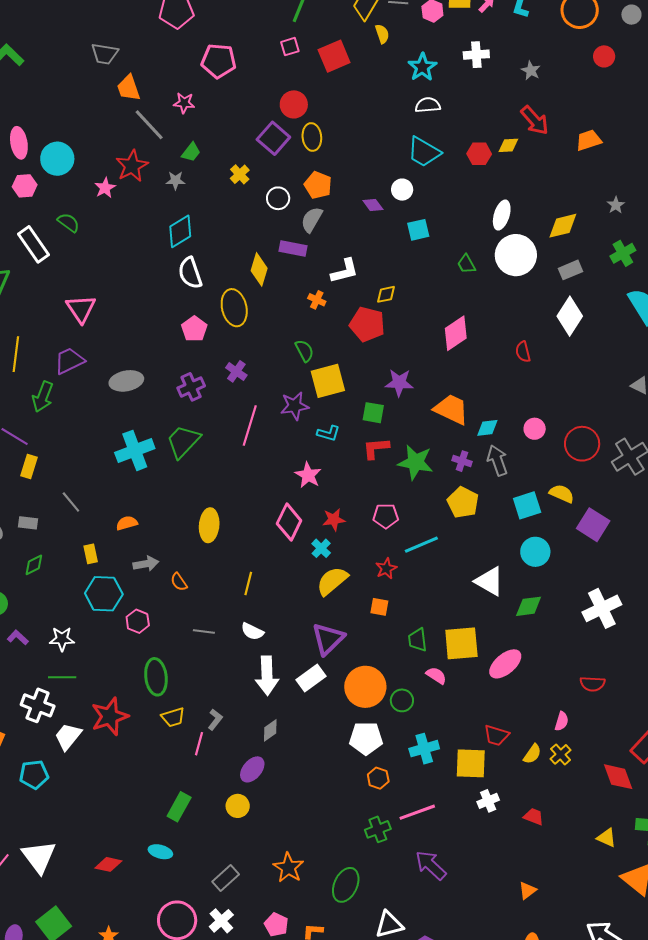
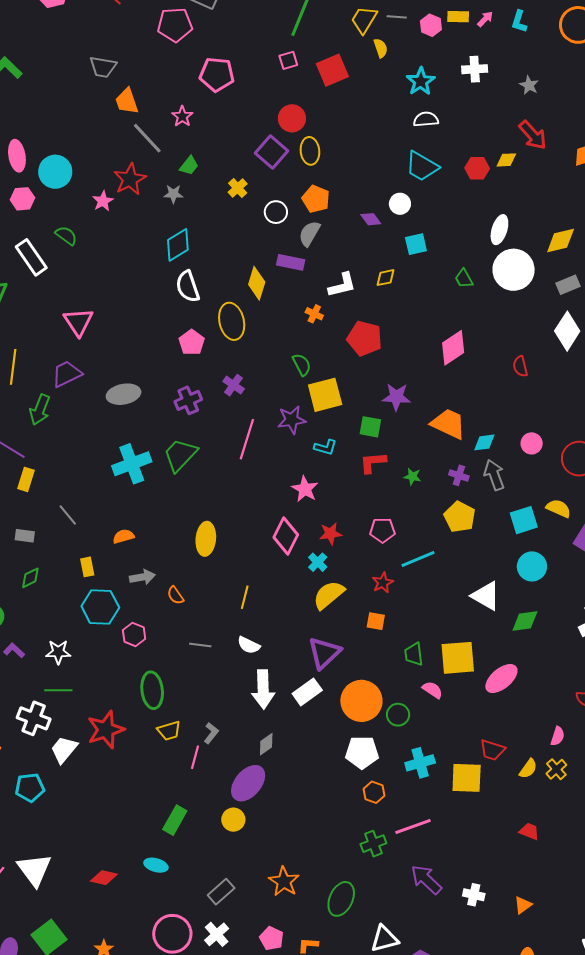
pink star: (184, 103) -> (182, 116), turned 30
yellow diamond: (386, 294) -> (385, 278), moved
green star: (415, 462) -> (412, 477), size x0.5
purple ellipse: (252, 769) -> (248, 783), size x1.4
white cross: (488, 801) -> (474, 895), moved, turned 35

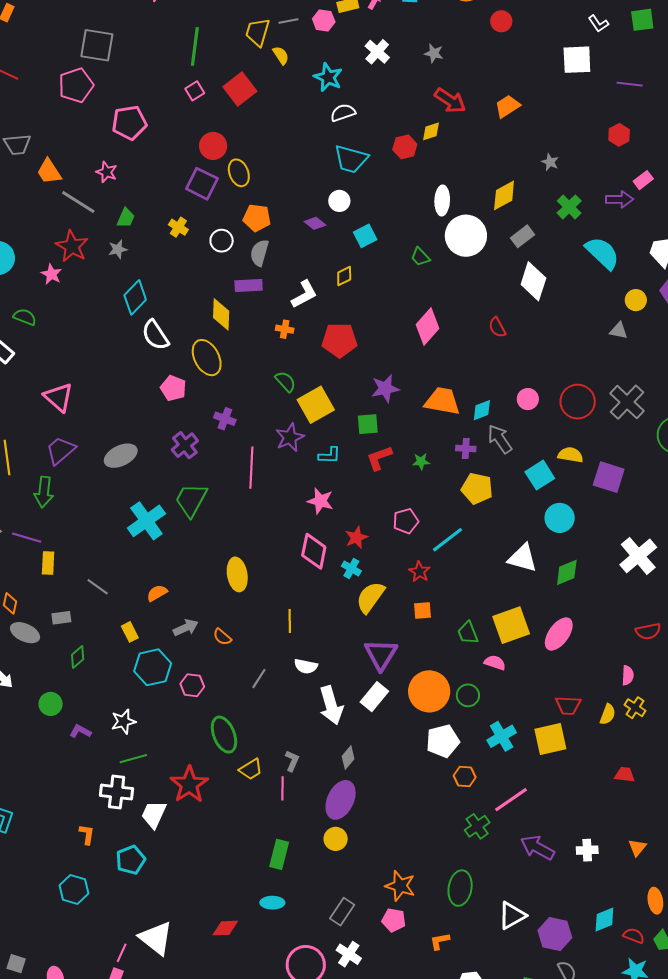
white cross: (475, 69) -> (377, 52), turned -30
gray line: (200, 645) -> (259, 678), turned -50
pink pentagon: (272, 938) -> (394, 920), moved

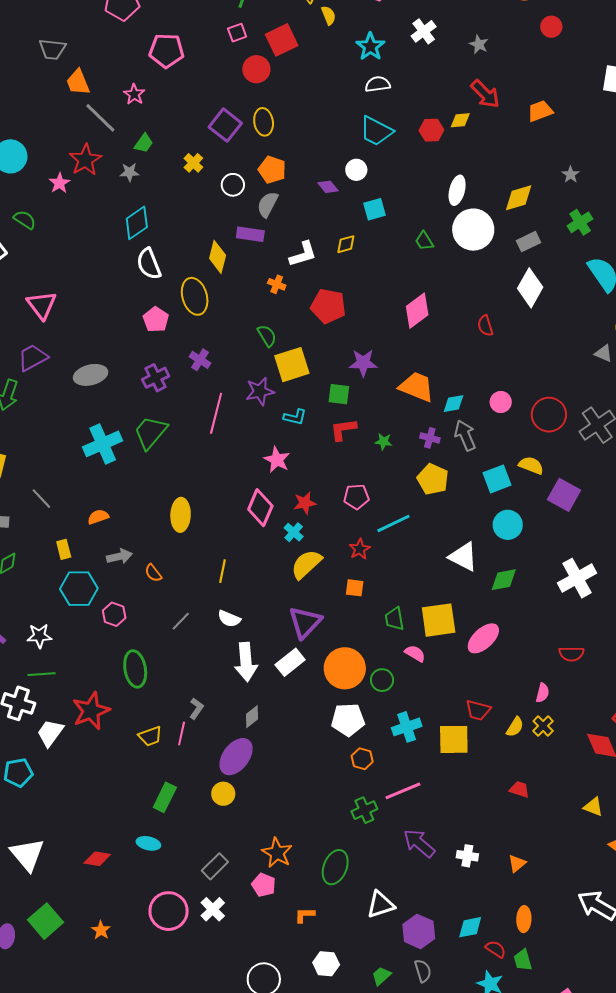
red circle: (213, 146) -> (256, 69), moved
yellow trapezoid: (251, 769) -> (150, 736), moved

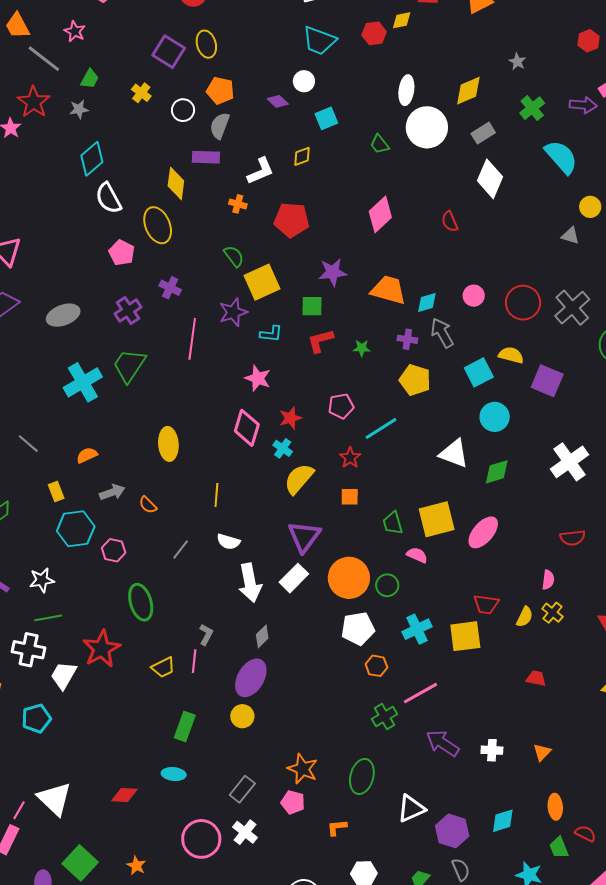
red semicircle: (496, 949) -> (585, 834), moved

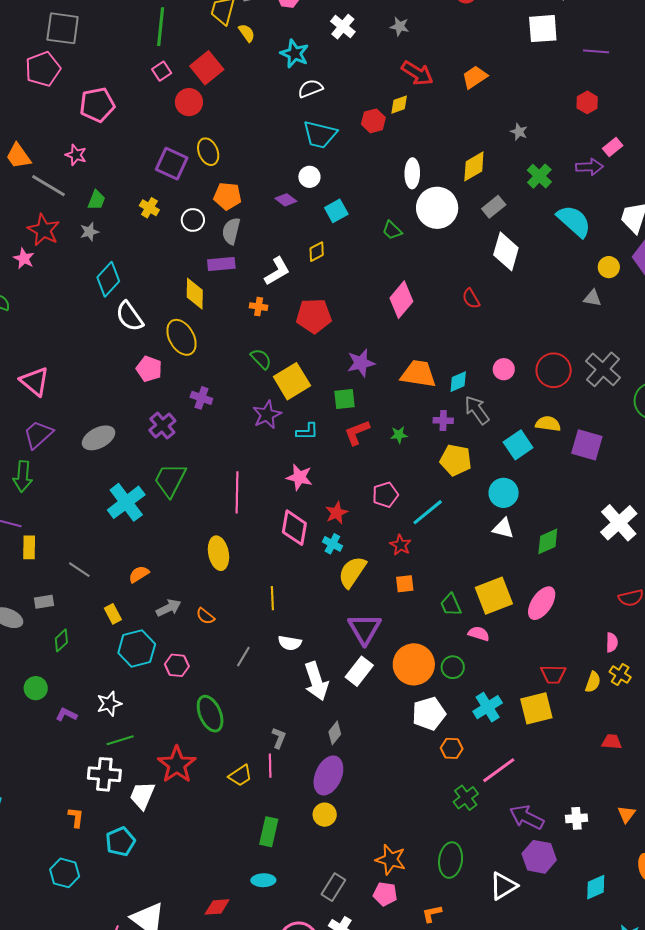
pink line: (192, 339) -> (237, 492), moved
cyan circle: (495, 417) -> (504, 493), moved
white triangle: (454, 454) -> (503, 528), size x0.7
purple hexagon: (452, 831) -> (539, 857), moved

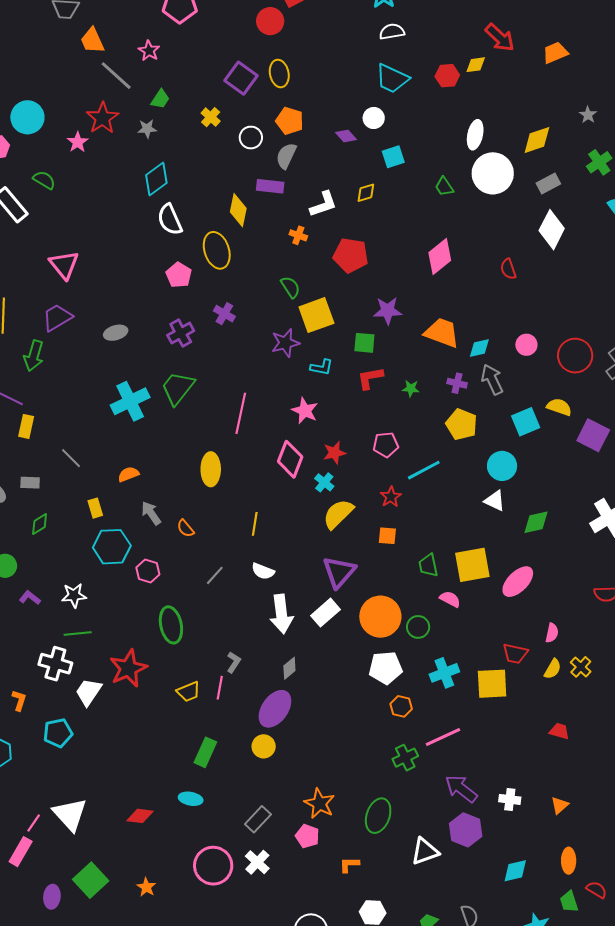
gray ellipse: (99, 438) -> (116, 333), size x0.7
gray arrow: (169, 608) -> (151, 513), turned -110
pink semicircle: (612, 642) -> (552, 633), moved

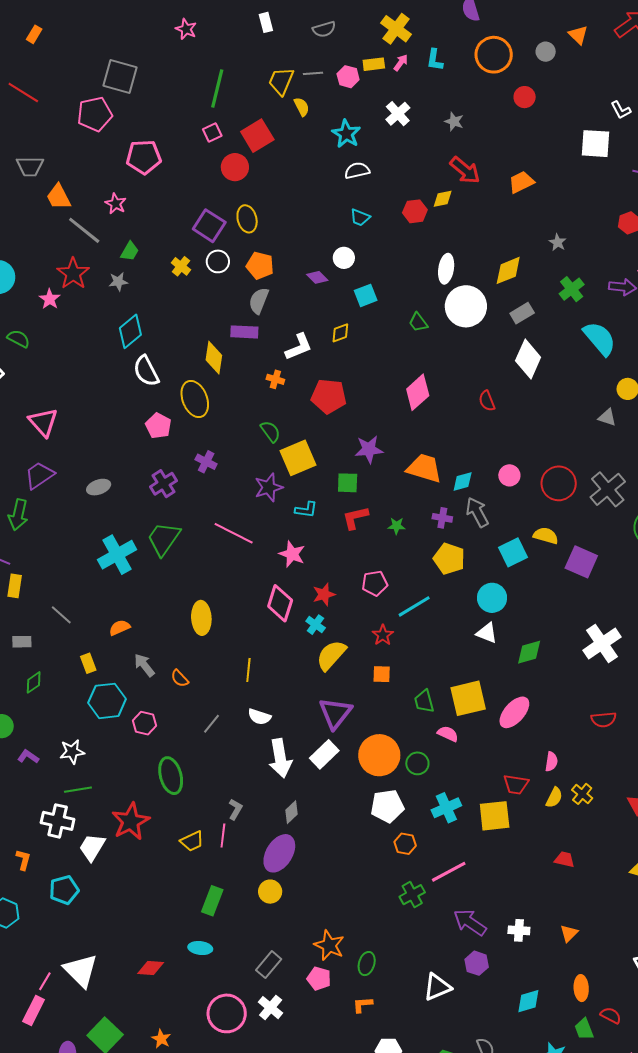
cyan trapezoid: (392, 79) -> (360, 218), size x0.6
white circle: (251, 138) -> (218, 261), moved
pink line: (241, 413) -> (234, 533), moved, turned -72
green ellipse: (378, 816) -> (367, 964), moved, size x0.7
purple hexagon: (466, 830) -> (477, 963), size x0.7

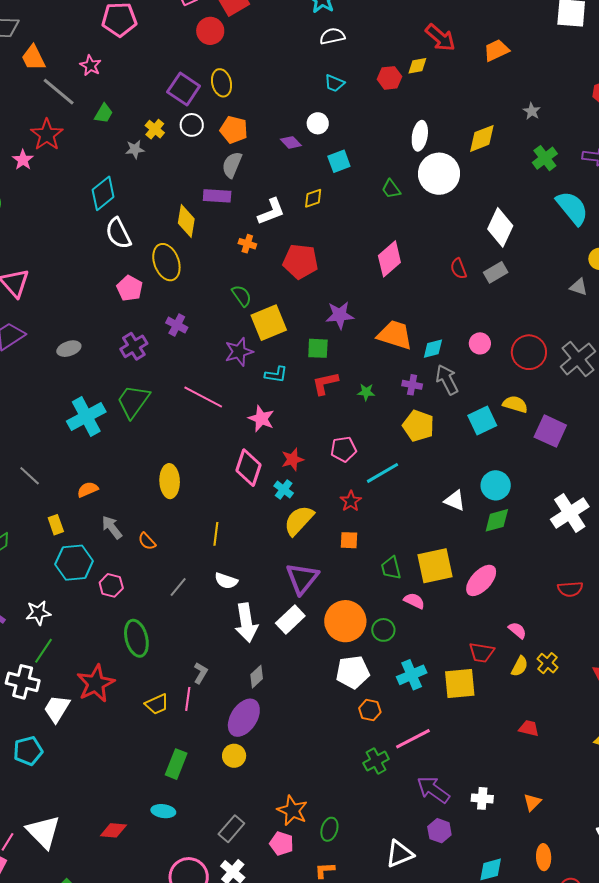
gray star: (118, 282) -> (135, 149), moved
gray rectangle: (522, 313) -> (496, 272), moved
cyan circle: (492, 598) -> (496, 485), moved
pink semicircle: (551, 762) -> (517, 630), turned -60
green line: (78, 790) -> (43, 651), turned -48

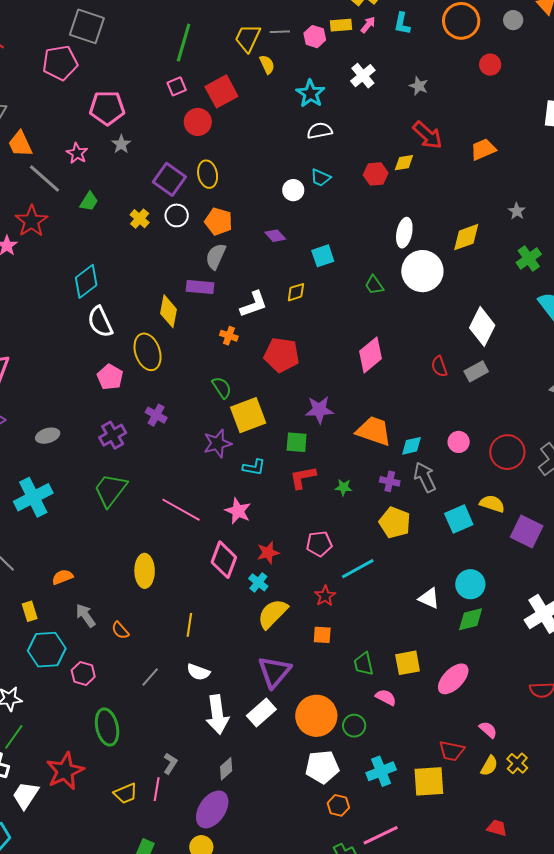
white circle: (318, 123) -> (293, 190), moved
gray star: (135, 149) -> (121, 144), moved, turned -30
pink line: (203, 397) -> (181, 510), moved
cyan cross: (86, 417) -> (33, 497), moved
yellow square: (435, 566) -> (408, 663), size x0.7

